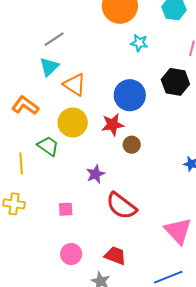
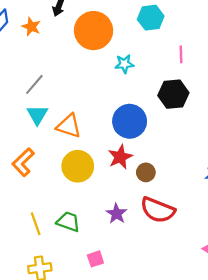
orange L-shape: (25, 106) -> (23, 162), turned -64
green trapezoid: (48, 146) -> (68, 222), moved
red semicircle: (121, 206) -> (158, 210), moved

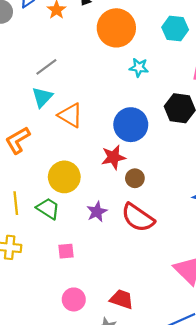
yellow circle: (78, 166) -> (64, 177), moved

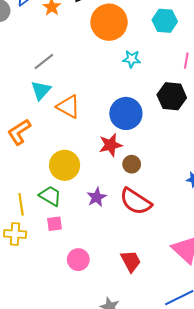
yellow line: (16, 203) -> (21, 204), moved
pink square: (66, 251) -> (55, 224), moved
pink circle: (74, 299) -> (78, 260), moved
red trapezoid: (122, 299) -> (131, 261), moved, turned 45

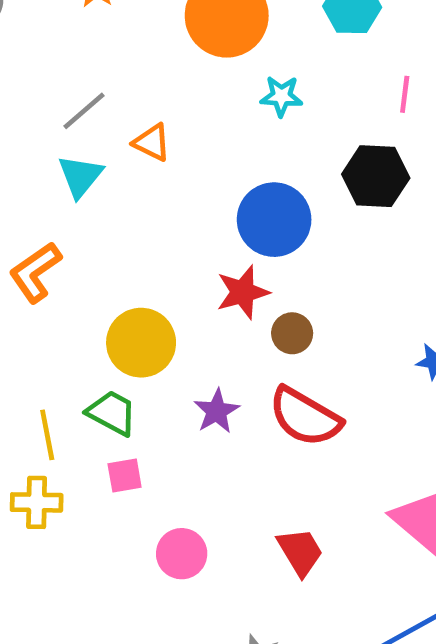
orange triangle: (68, 107) -> (152, 142), moved, size x0.7

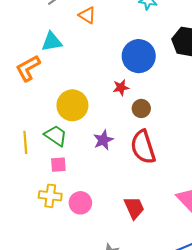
cyan triangle: (80, 176) -> (52, 42), moved, turned 35
red star: (243, 292) -> (121, 87), size x0.7
red semicircle: (305, 417) -> (143, 147), turned 36
yellow cross: (37, 502) -> (50, 196), moved

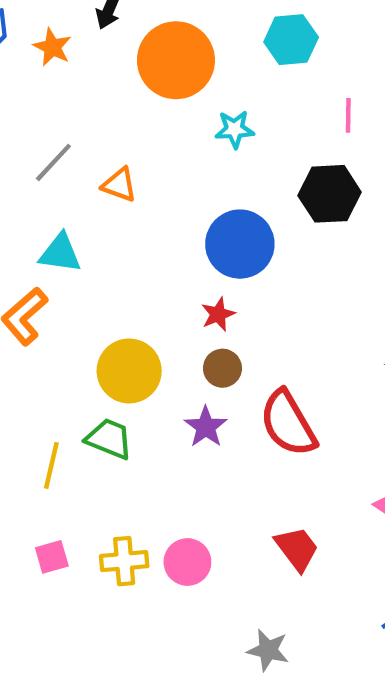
cyan triangle: (52, 42) -> (60, 253), turned 30
brown circle: (141, 108) -> (222, 368), moved
yellow line: (25, 142) -> (51, 465), turned 30
pink square: (58, 165) -> (52, 557), moved

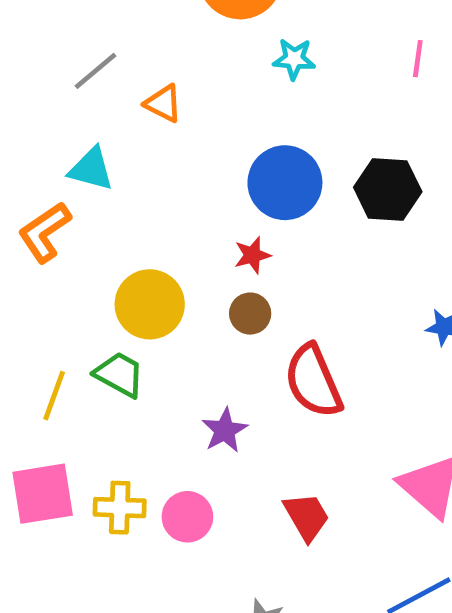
black hexagon: (330, 194) -> (388, 189), moved
purple star: (206, 427) -> (225, 430), moved
pink square: (52, 557) -> (43, 494), size x1.8

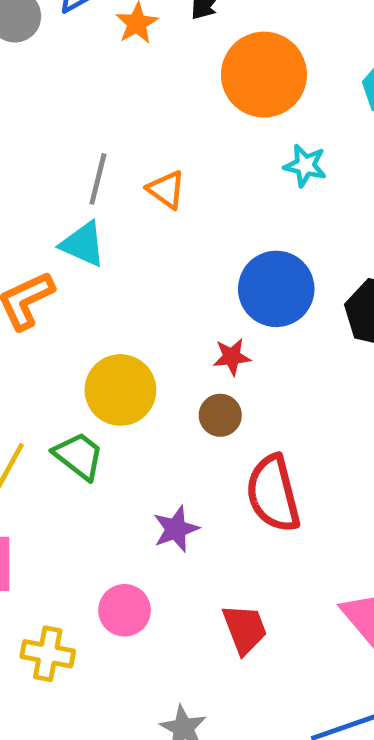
gray line: (96, 71) -> (98, 179), moved, turned -45
yellow cross: (120, 508) -> (48, 654), moved

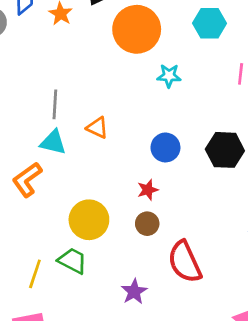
orange triangle: (166, 190) -> (97, 128), moved
blue circle: (276, 289) -> (165, 147), size x0.7

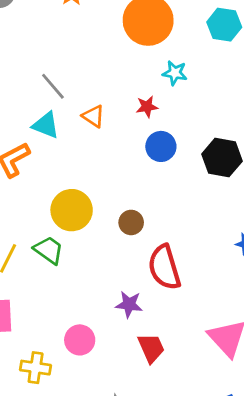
gray line: (55, 104) -> (53, 86), turned -52
red star: (148, 190) -> (147, 107), moved
purple star: (134, 292) -> (129, 304), moved, turned 30

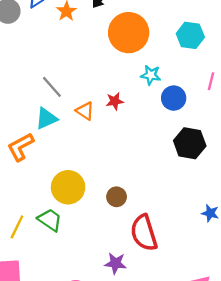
red star: (147, 107) -> (115, 101), moved
cyan triangle: (46, 125) -> (46, 118), turned -45
blue circle: (161, 146) -> (174, 98), moved

